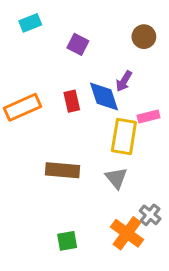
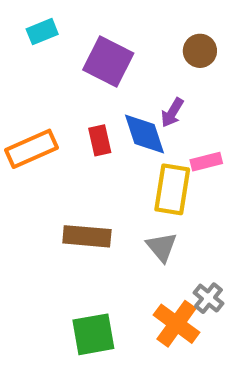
purple square: (78, 44) -> (108, 61), size x1.6
green square: (67, 241) -> (93, 334), size x1.5

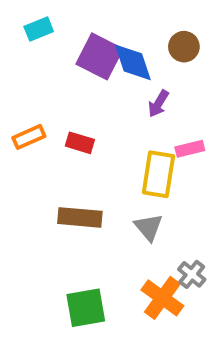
blue diamond: (145, 134) -> (133, 62), moved
red rectangle: (100, 140) -> (80, 143), moved, turned -60
orange rectangle: (32, 149) -> (29, 137), size x0.7

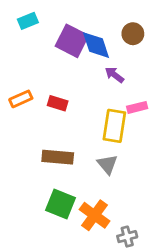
purple arrow: (158, 104) -> (114, 75), turned 96
gray cross: (192, 274) -> (127, 237), moved, turned 36
orange cross: (162, 298) -> (95, 215), moved
green square: (86, 308) -> (61, 204), moved, turned 32

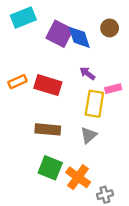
cyan rectangle: (28, 21) -> (23, 17), size x1.5
purple arrow: (114, 75) -> (87, 73), moved
red rectangle: (58, 103) -> (48, 85), size x1.6
gray triangle: (107, 164) -> (89, 135), turned 30

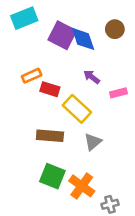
orange rectangle: (17, 82) -> (32, 76), moved
red rectangle: (48, 85) -> (50, 89), size x0.7
yellow rectangle: (94, 104) -> (77, 109), moved, turned -56

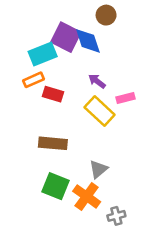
cyan rectangle: (24, 18) -> (43, 54), moved
brown circle: (115, 29) -> (106, 15), moved
yellow rectangle: (77, 109) -> (100, 111), moved
gray triangle: (93, 142) -> (98, 169), moved

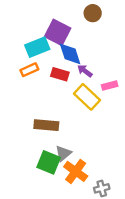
blue diamond: (88, 41) -> (70, 54), moved
red rectangle: (53, 94) -> (60, 74), moved
gray triangle: (98, 169) -> (63, 153), moved

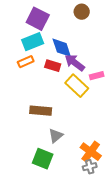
purple square: (58, 32) -> (38, 19), moved
purple arrow: (85, 71) -> (75, 63), size x1.5
green square: (49, 162) -> (43, 159), moved
orange cross: (76, 171) -> (91, 152), moved

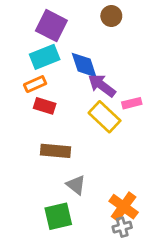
red rectangle: (53, 66) -> (45, 106), moved
gray triangle: (56, 136) -> (76, 185), turned -42
green square: (43, 159) -> (58, 216), turned -35

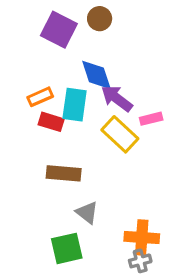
brown circle: (111, 16) -> (100, 19), moved
cyan rectangle: (45, 57) -> (75, 105), moved, turned -60
orange cross: (124, 207) -> (142, 237), turned -32

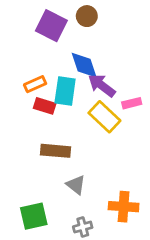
green square: (67, 248) -> (34, 216), moved
gray cross: (140, 261) -> (83, 227), moved

